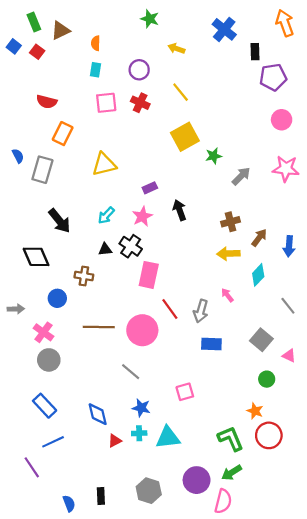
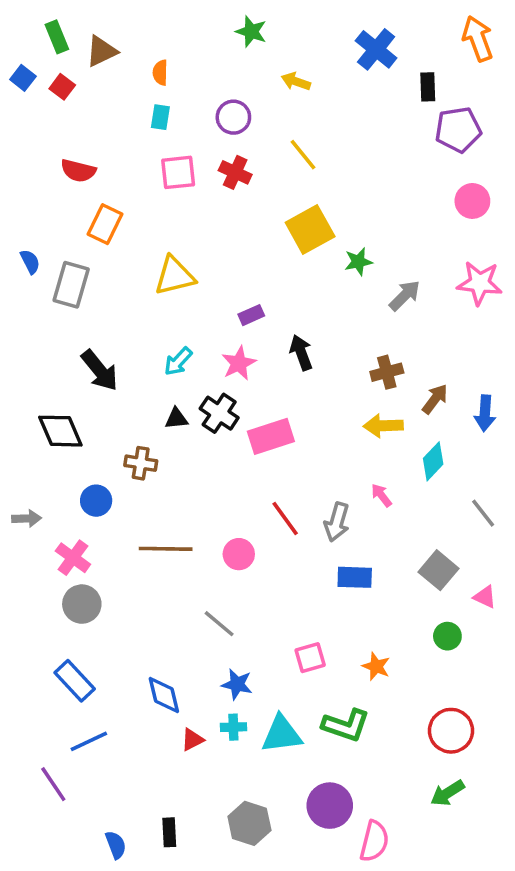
pink rectangle: (149, 275) -> (271, 436), moved, turned 60
pink circle: (142, 330) -> (239, 554), size x0.6
orange star: (255, 411) -> (376, 666), moved
green L-shape: (231, 439) -> (346, 725), moved, turned 132
green arrow: (232, 473) -> (447, 793), moved

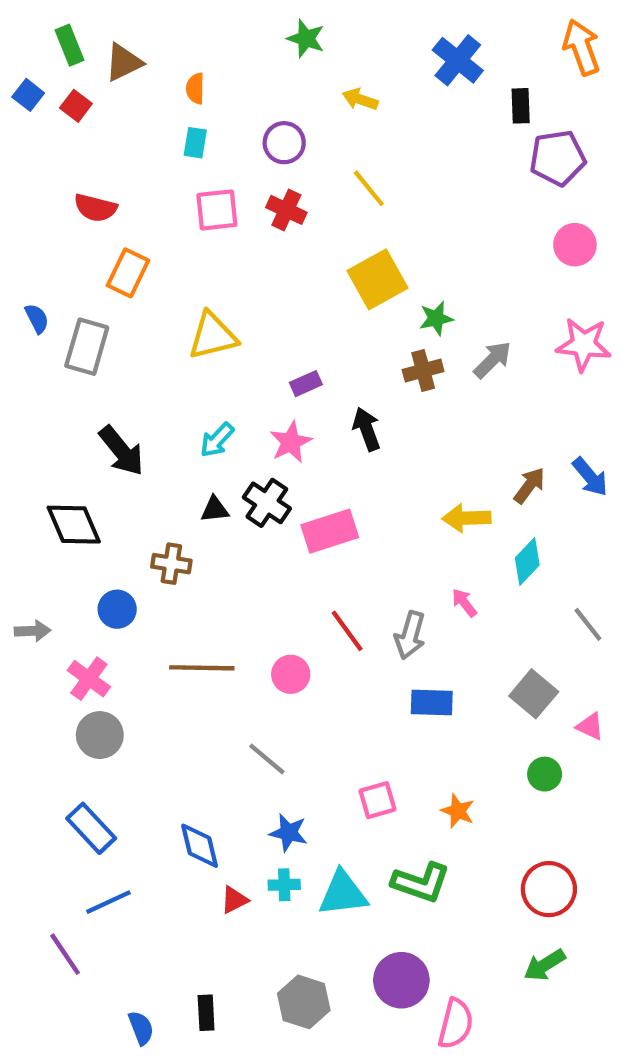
brown cross: (387, 372) -> (423, 371), moved
blue arrow: (485, 413) -> (590, 477), moved, turned -44

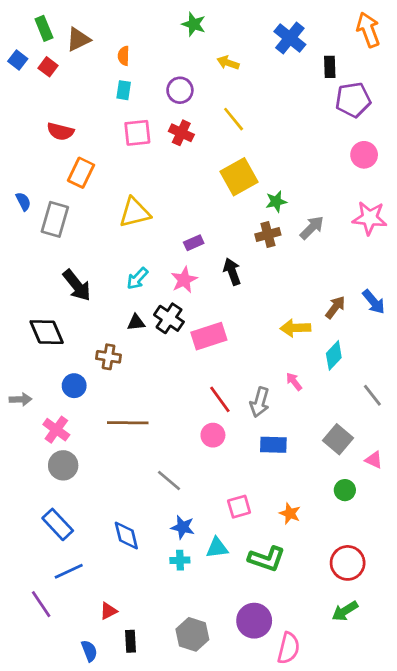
pink circle: (291, 674) -> (213, 435), moved
cyan triangle: (343, 893) -> (217, 548), moved, size x0.7
red triangle: (234, 900) -> (108, 611), moved

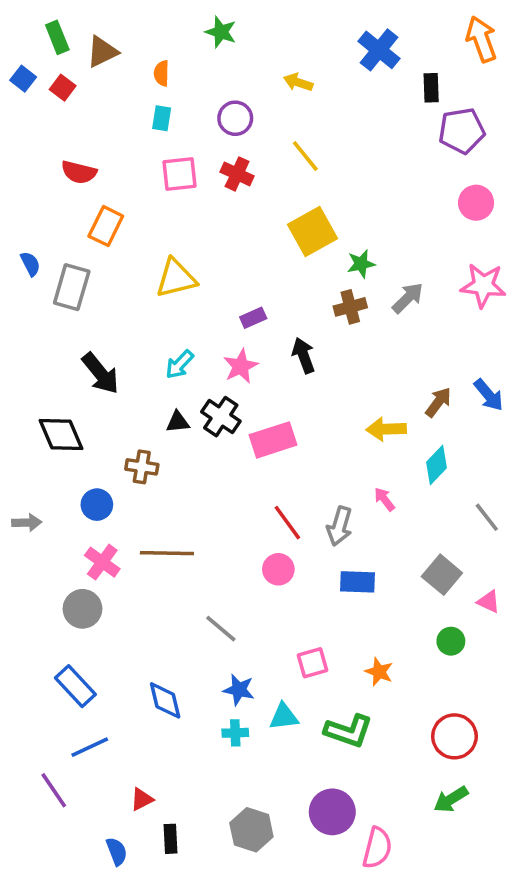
green star: (194, 24) -> (221, 32), moved
pink cross: (56, 430) -> (102, 562), moved

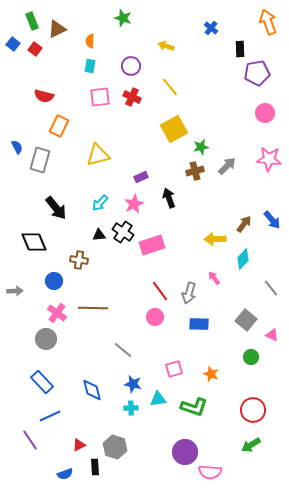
blue cross: (379, 50) -> (211, 28), size x0.6
gray hexagon: (251, 830) -> (115, 447), moved
pink semicircle: (377, 848) -> (210, 472), turned 80
blue semicircle: (117, 851) -> (65, 474), turned 91

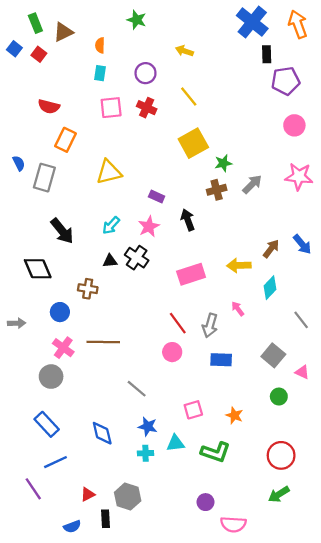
blue cross: (211, 28) -> (252, 22), moved, size x2.0
purple rectangle: (141, 177) -> (157, 196), turned 48
pink rectangle: (152, 245) -> (191, 274), moved
purple circle: (185, 452) -> (206, 502), size x0.6

